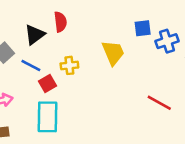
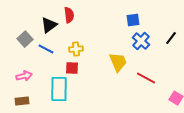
blue cross: (167, 41) -> (141, 41), moved, turned -30
yellow trapezoid: (113, 53) -> (118, 62), moved
red square: (48, 83) -> (72, 68), moved, turned 32

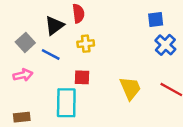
yellow cross: (76, 49) -> (86, 44), moved
yellow trapezoid: (118, 62) -> (130, 88), moved
pink arrow: (24, 76) -> (23, 75), moved

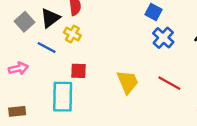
blue square: (156, 19) -> (153, 12), turned 35
gray square: (25, 42) -> (24, 22), moved
yellow cross: (86, 44) -> (72, 34), moved, turned 35

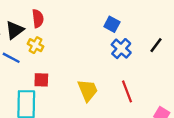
red line: (169, 83) -> (127, 91), turned 40

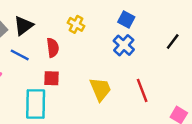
red semicircle: (38, 18) -> (53, 48), moved
yellow cross: (36, 45) -> (76, 24), moved
blue cross: (121, 49) -> (124, 45), moved

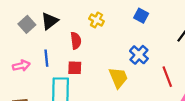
blue cross: (124, 45) -> (139, 55), moved
blue line: (20, 55) -> (46, 58), moved, turned 56
red line: (142, 90) -> (167, 77), moved

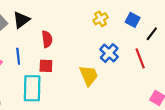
blue square: (141, 16) -> (133, 20), moved
yellow cross: (96, 20) -> (101, 19), moved, turned 32
red line: (167, 77) -> (140, 58), moved

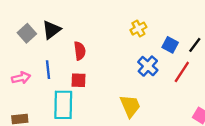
blue square: (133, 20) -> (170, 45), moved
red line: (140, 58) -> (182, 72), turned 54
yellow trapezoid: (89, 75) -> (130, 106), moved

